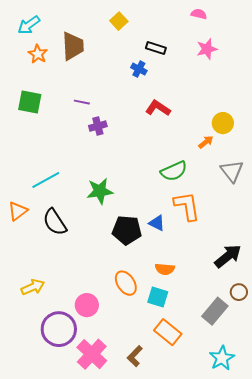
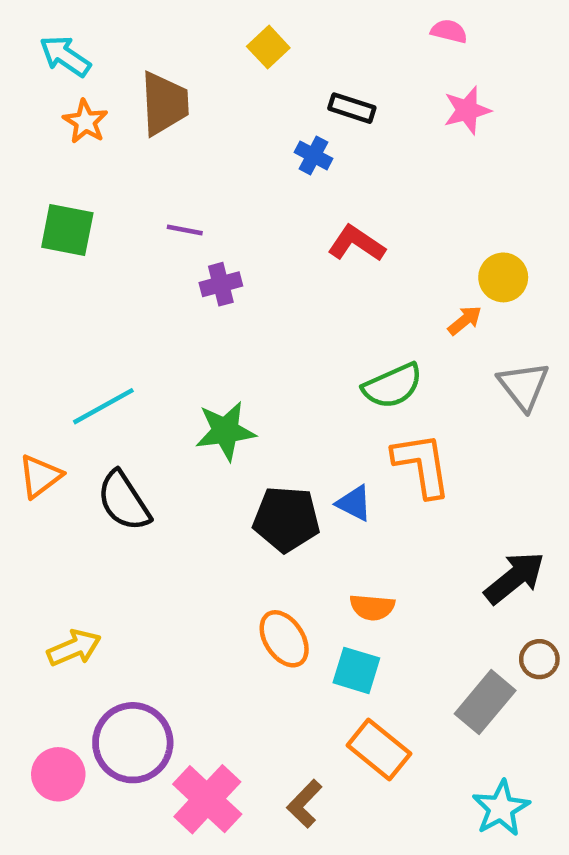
cyan arrow: (29, 25) -> (65, 56), turned 70
pink circle: (87, 305) -> (58, 774), moved

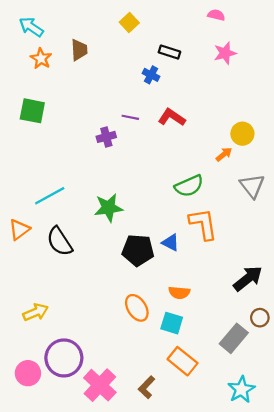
brown trapezoid: (164, 104) -> (79, 50), size x0.7
purple line: (185, 230) -> (130, 117), moved

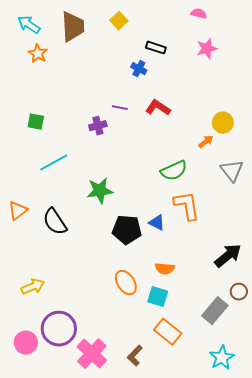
brown trapezoid: (79, 50) -> (73, 27), moved, size x1.5
green square: (32, 111) -> (36, 122), moved, size x0.7
cyan line: (50, 196) -> (54, 163), moved

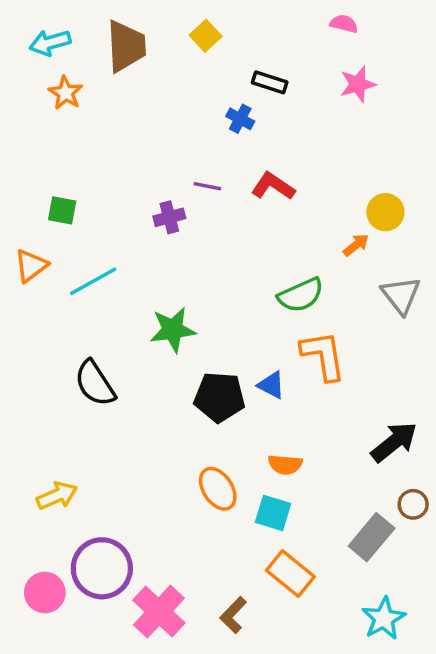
cyan arrow: (29, 25) -> (50, 43), turned -50
orange triangle: (18, 211) -> (31, 266), moved

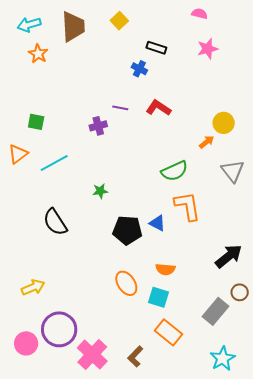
green star: (173, 330) -> (100, 191), size x0.6

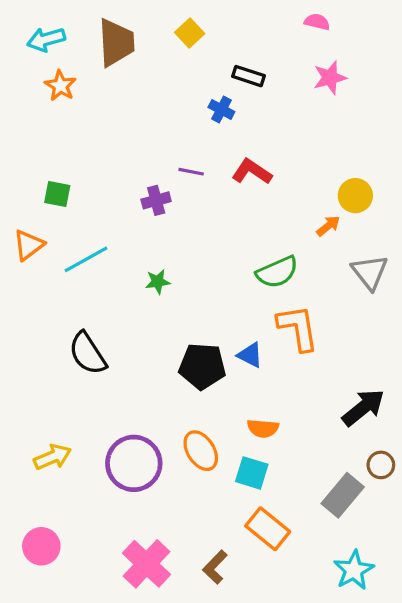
green star: (100, 191) -> (158, 282), moved
purple circle: (59, 329) -> (134, 463), moved

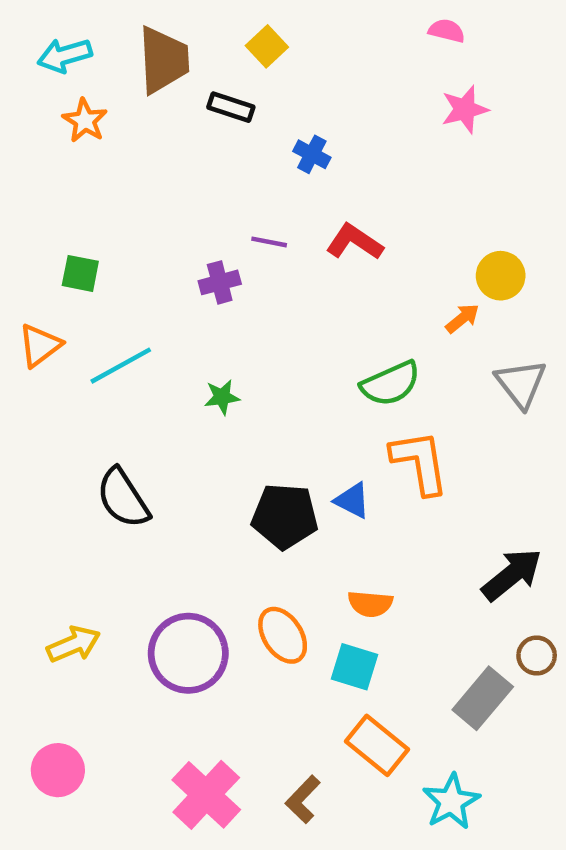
black rectangle: (249, 76) -> (231, 107), moved
cyan star: (354, 570) -> (451, 802), moved

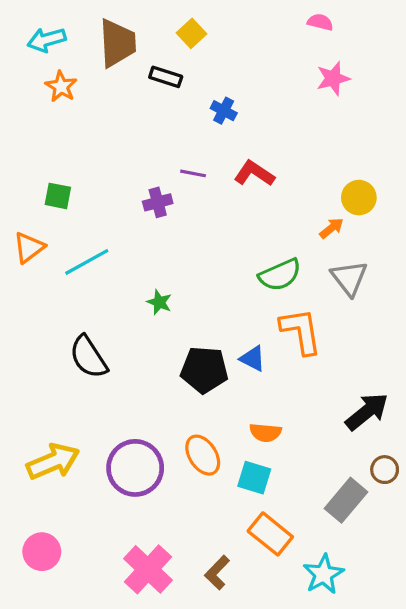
gray triangle: (521, 384) -> (349, 278), moved
green star: (222, 397) -> (159, 302), moved, turned 30
yellow arrow: (74, 644) -> (53, 462), size x1.4

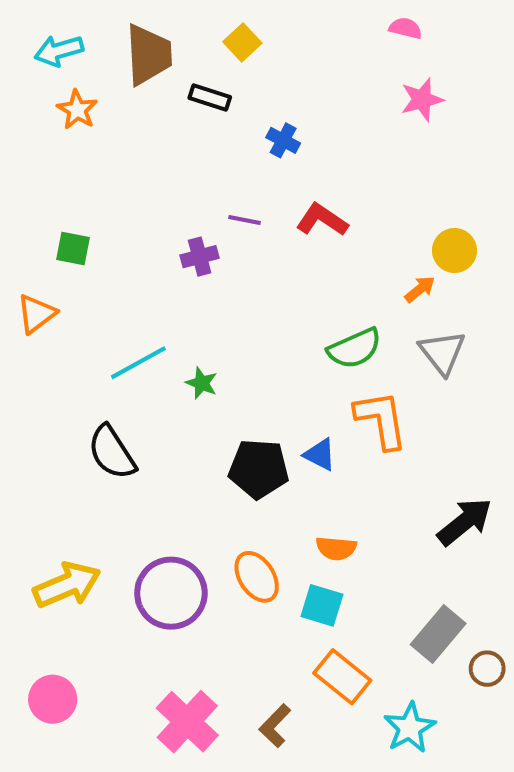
cyan line: (87, 262) -> (138, 363), moved
brown circle: (385, 470) -> (487, 669), moved

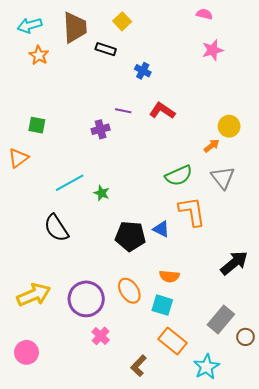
pink cross: (187, 722) -> (101, 336), moved, size x0.6

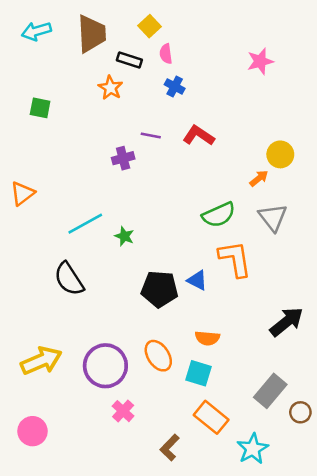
pink semicircle: (204, 14) -> (166, 54), moved, turned -112
orange star: (39, 55) -> (110, 88), moved
green square: (37, 125) -> (40, 108), moved

